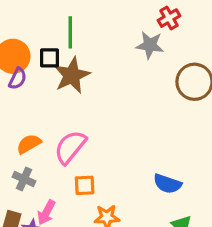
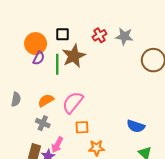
red cross: (169, 18) -> (100, 35), moved
green line: (70, 32) -> (57, 64), moved
black square: (50, 58) -> (62, 34), moved

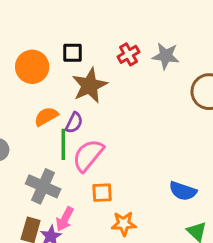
purple semicircle: (39, 58) -> (74, 123), moved
green line: (57, 64) -> (63, 144), moved
orange semicircle: (46, 100) -> (46, 116), moved
gray cross: (43, 123) -> (43, 186), size x1.5

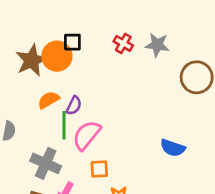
red cross: (128, 54) -> (123, 43), turned -30
orange circle: (32, 67) -> (57, 56), moved
brown star: (90, 85) -> (32, 60), moved
blue semicircle: (183, 191) -> (173, 148), moved

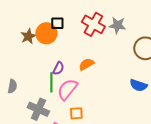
red cross: (123, 43) -> (93, 24), size x1.6
brown star: (32, 60) -> (28, 36), size x0.7
orange semicircle: (48, 100) -> (86, 64), moved
blue semicircle: (173, 148) -> (138, 85), moved

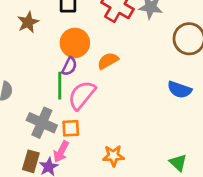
orange circle: (46, 33) -> (75, 43), moved
orange square: (76, 113) -> (71, 128), moved

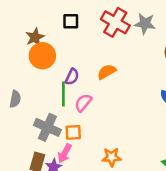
orange circle: (75, 43) -> (42, 56), moved
pink semicircle: (82, 95) -> (83, 103), size x0.7

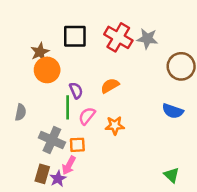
black square: (71, 21) -> (75, 36), size x1.5
purple semicircle: (72, 77) -> (76, 91), turned -49
orange star: (112, 157) -> (115, 126), moved

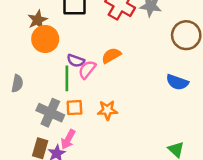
purple semicircle: (76, 91) -> (76, 61), turned 133
pink semicircle: (87, 116) -> (87, 69), moved
orange star: (115, 126) -> (107, 110), moved
orange square: (77, 145) -> (74, 108), moved

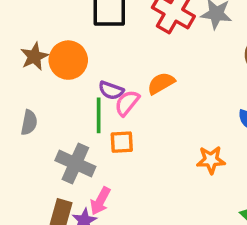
brown star: (38, 20) -> (34, 57), moved
orange square: (74, 108) -> (122, 142), moved
orange star: (107, 110) -> (211, 160), moved

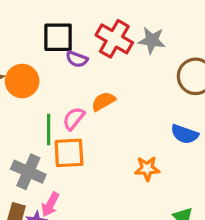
purple semicircle: (111, 90) -> (77, 59), moved
orange square: (122, 142) -> (69, 153), size x1.5

